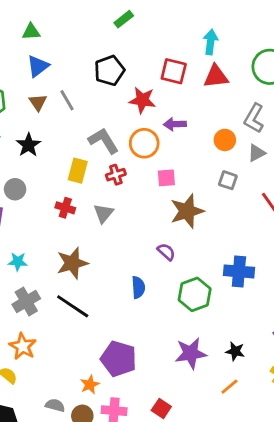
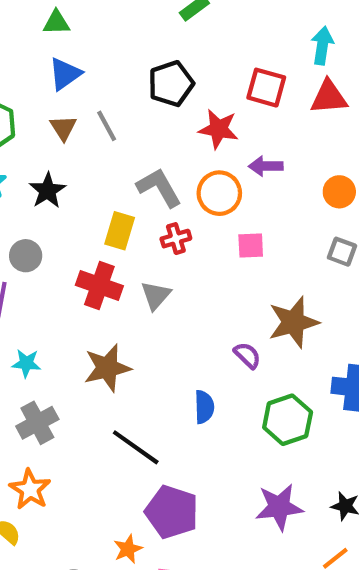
red cross: (65, 208) -> (99, 285), size x1.5
brown star: (187, 211) -> (293, 322), moved
black line: (73, 306) -> (136, 447), moved

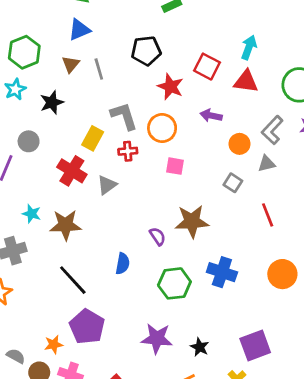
purple arrow: (266, 166) -> (211, 116), moved
cyan star: (26, 363) -> (32, 214), moved

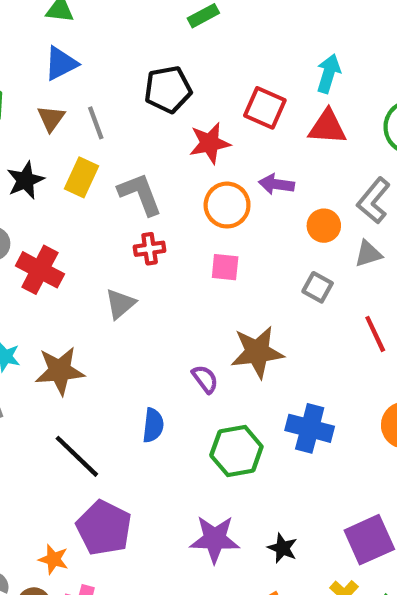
red star: (170, 87) -> (210, 143), turned -30
orange circle: (162, 128) -> (227, 205), moved
yellow rectangle: (93, 138) -> (82, 177), moved
red cross: (72, 171) -> (40, 270), moved
orange star: (54, 344) -> (54, 559), turned 30

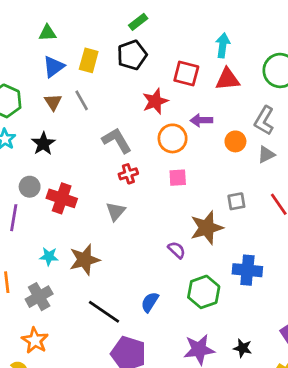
black pentagon: (168, 89) -> (132, 55), moved
yellow rectangle: (82, 177) -> (89, 60), moved
gray square: (318, 287) -> (236, 201), moved, turned -30
blue semicircle: (153, 425) -> (150, 302), moved, turned -145

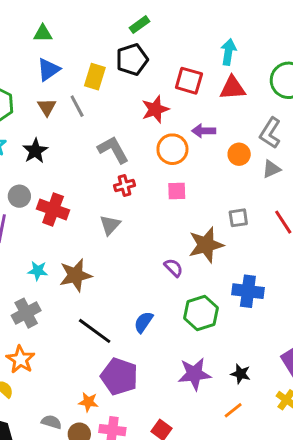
yellow rectangle: (89, 60) -> (95, 77), moved

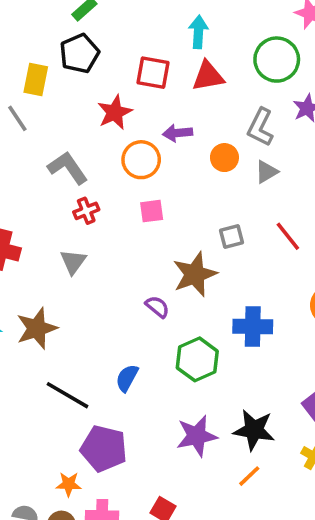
black star: (241, 374) -> (254, 430), size x1.6

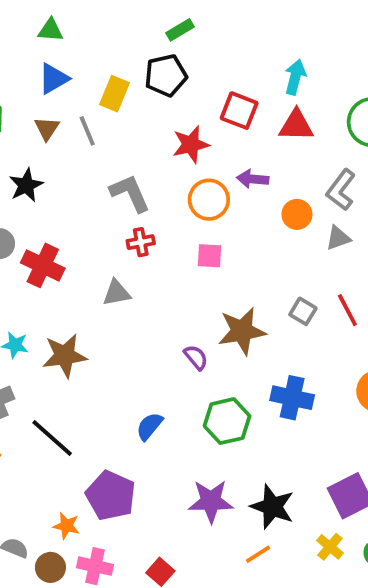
gray square: (232, 237) -> (303, 311), moved, turned 35
gray triangle: (73, 262) -> (117, 293), turned 32
black line: (67, 395) -> (52, 438), moved

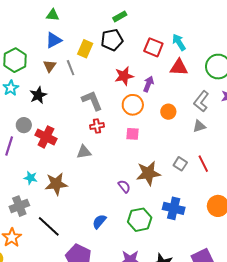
cyan arrow: (295, 77) -> (179, 42), turned -48
red square: (239, 111) -> (153, 47), moved
purple arrow: (253, 179) -> (148, 84), moved, turned 105
orange circle: (297, 214) -> (168, 112), moved

